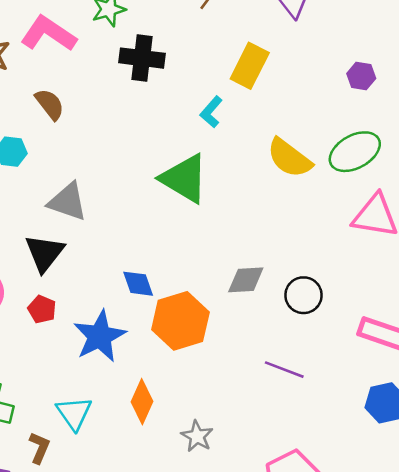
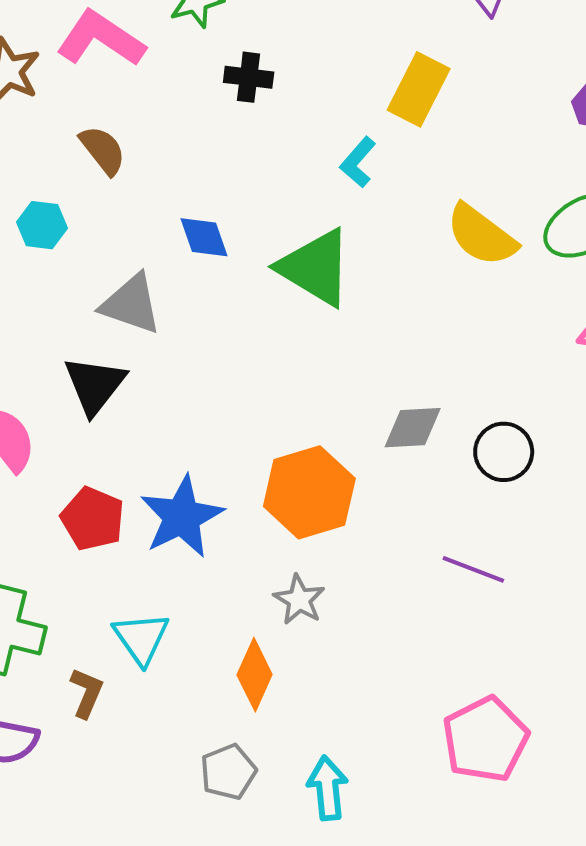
black cross: (142, 58) -> (249, 77), size x0.7
blue diamond: (138, 284) -> (204, 237), moved
red pentagon: (42, 309) -> (93, 519), moved, size x1.4
orange diamond: (142, 402) -> (255, 675), moved
gray star: (197, 436) -> (299, 600), moved

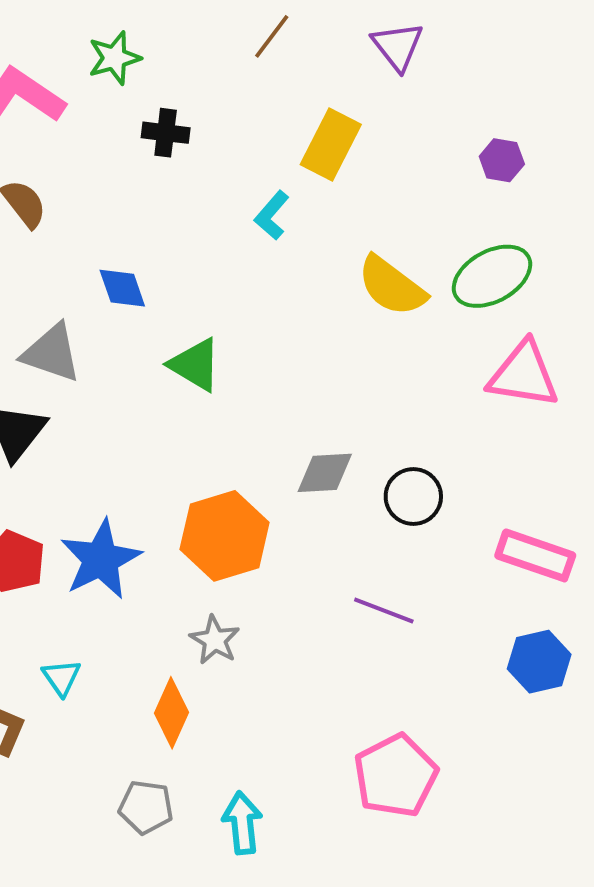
green triangle: (315, 268) -> (195, 365), moved, size x0.7
cyan triangle: (141, 638) -> (61, 677), size x0.7
gray pentagon: (228, 772) -> (146, 807), turned 30

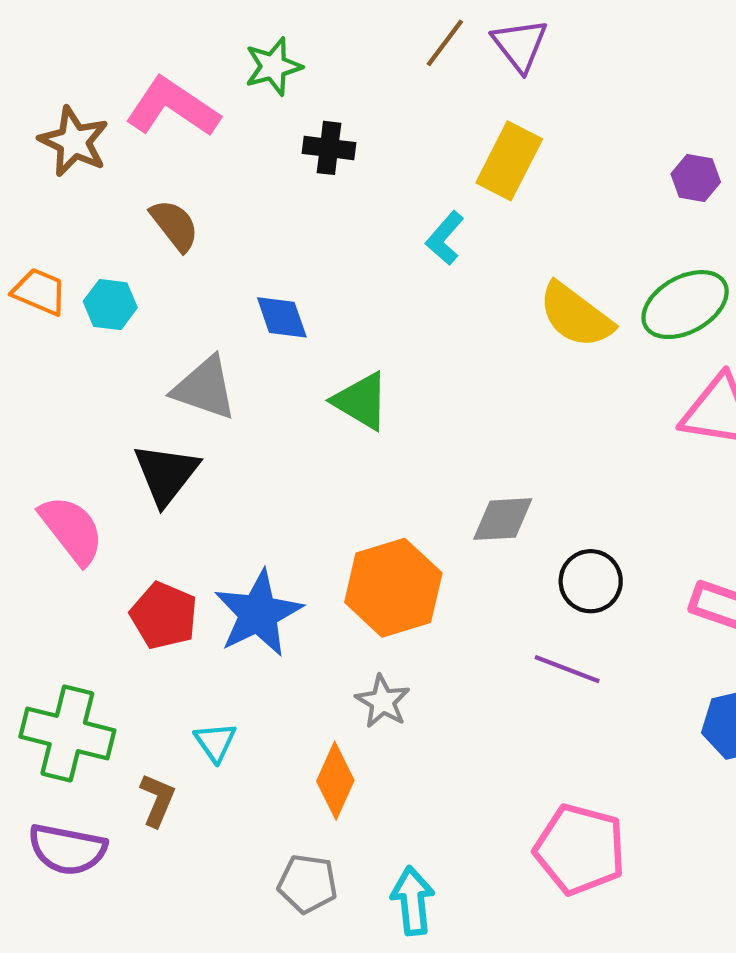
purple triangle: (398, 46) -> (520, 45), moved
black circle: (413, 496) -> (591, 581), moved
pink pentagon: (396, 776) -> (580, 849), turned -30

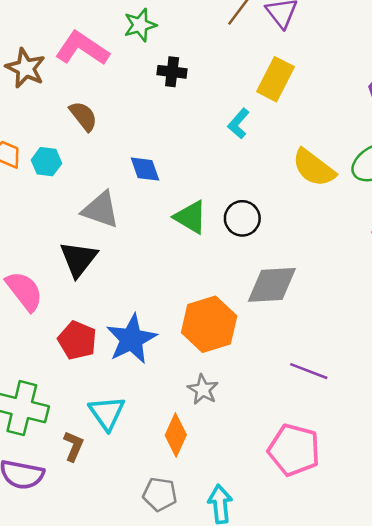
gray diamond: (503, 519) -> (272, 285), size x1.4
black circle: (591, 581) -> (242, 218), moved
cyan triangle: (215, 742) -> (107, 413), size x1.5
pink pentagon: (580, 849) -> (294, 450), moved

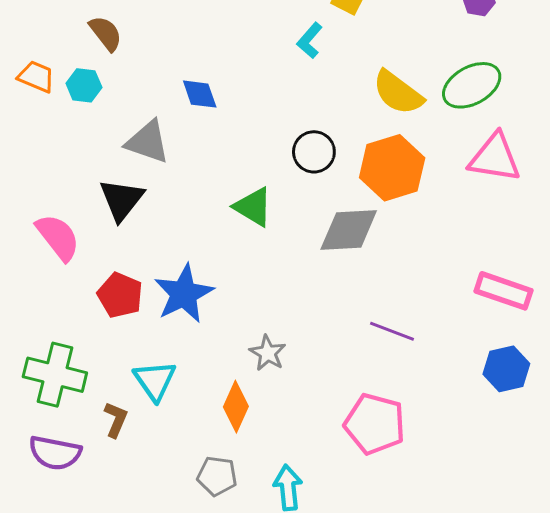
brown semicircle: (83, 116) -> (106, 33), moved
green triangle: (191, 217) -> (253, 207), moved
orange hexagon: (209, 324) -> (392, 168), moved

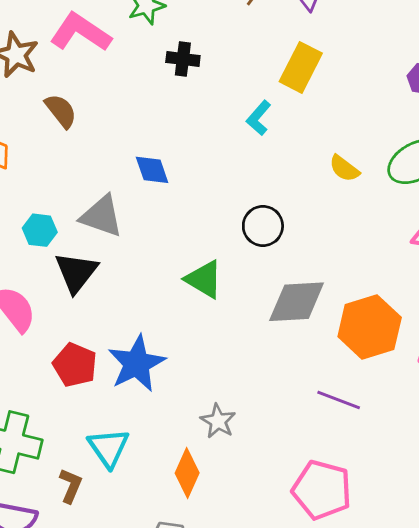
cyan hexagon: (84, 85) -> (40, 230), moved
yellow semicircle: (398, 93) -> (344, 168), size x0.6
orange hexagon: (392, 168) -> (370, 327), moved

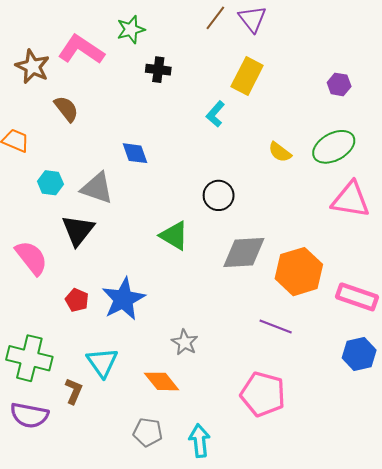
cyan hexagon: (40, 230) -> (50, 183), moved
red pentagon: (75, 365) -> (77, 300), size x0.7
orange diamond: (187, 473) -> (161, 381), turned -63

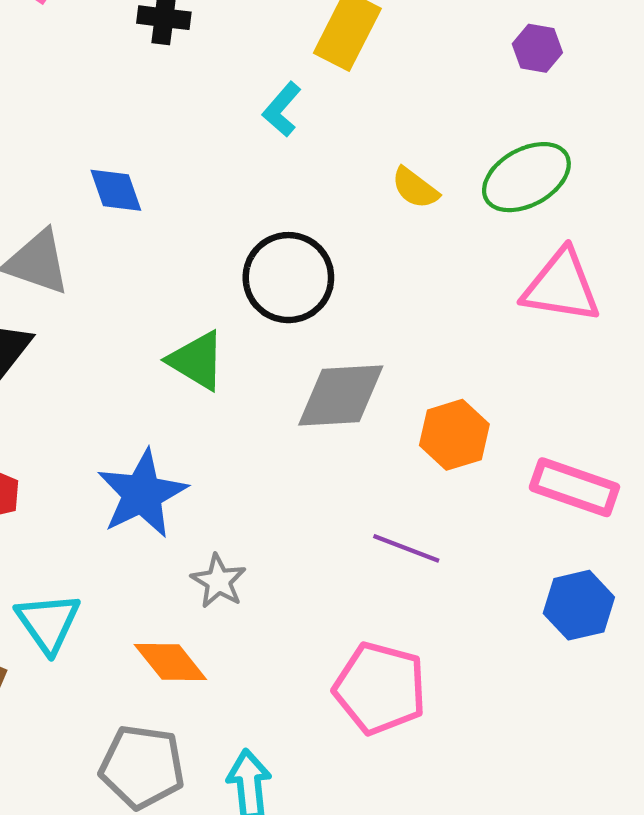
black circle: (219, 195) -> (288, 278), size x1.4
orange hexagon: (299, 272) -> (454, 435), size x0.7
blue star: (123, 299) -> (142, 494), moved
gray pentagon: (148, 432) -> (142, 767), size x1.4

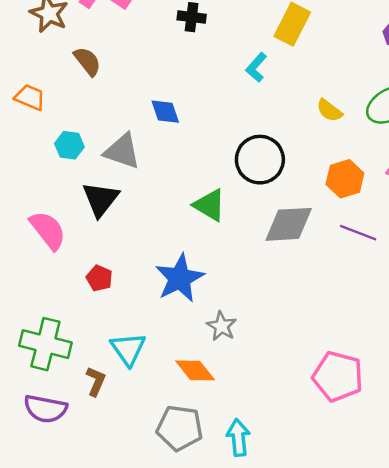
orange hexagon: (454, 435) -> (345, 179), moved
purple line: (406, 548) -> (358, 233), moved
pink pentagon: (380, 688) -> (338, 376), moved

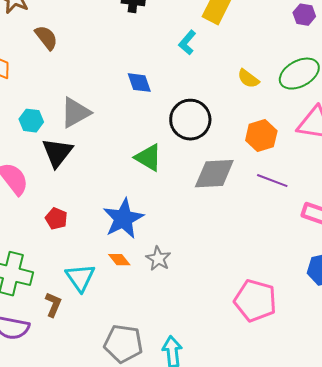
blue diamond: (165, 112) -> (139, 83), moved
cyan hexagon: (69, 145) -> (31, 121), moved
gray triangle: (122, 151) -> (75, 113), turned -48
orange diamond: (195, 370) -> (119, 260), moved, size x0.7

